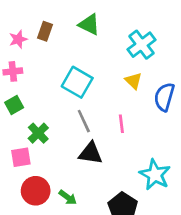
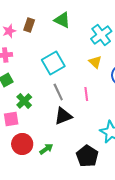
cyan square: (77, 82) -> (53, 63), turned 30
black triangle: (91, 153) -> (63, 116), turned -30
green arrow: (68, 197) -> (46, 149), turned -72

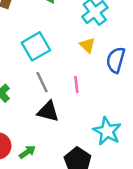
black triangle: (63, 116) -> (48, 112), turned 36

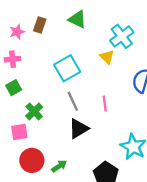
yellow triangle: (87, 45) -> (107, 57), moved
black triangle: (48, 112) -> (79, 129), turned -45

